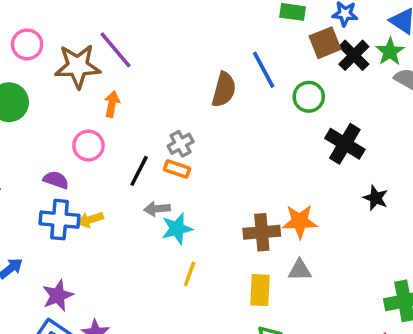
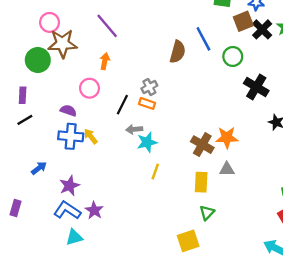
brown star: (78, 66) -> (62, 44), moved
yellow arrow: (90, 220) -> (91, 136), turned 70
brown cross: (262, 232) -> (202, 145), turned 35

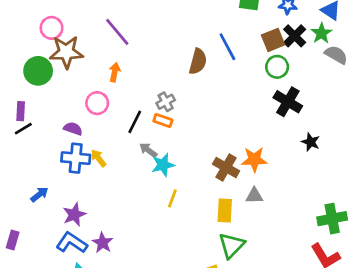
brown square: (243, 21) -> (273, 40), moved
green circle: (233, 56) -> (277, 67), moved
black line: (25, 120) -> (23, 129), moved
gray arrow: (134, 129) -> (148, 150), turned 42
green triangle: (207, 213) -> (231, 245), size x1.5

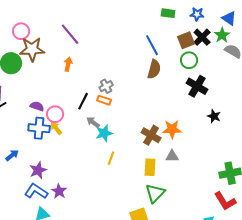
brown semicircle: (198, 61) -> (154, 69), moved
pink circle: (97, 103) -> (55, 114), moved

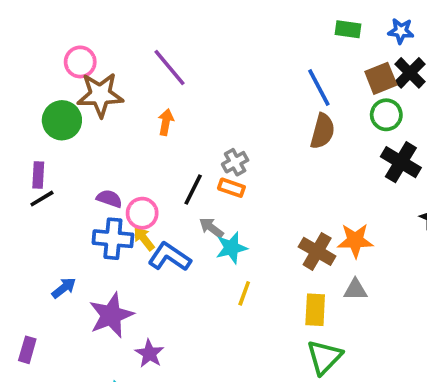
purple star: (38, 170) -> (111, 315), size x1.4
blue L-shape: (36, 191) -> (169, 257), moved

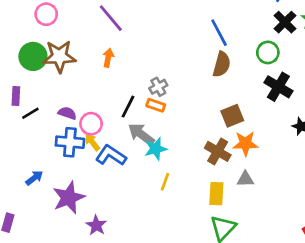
brown square: (381, 78) -> (232, 116), moved
brown star: (100, 95) -> (59, 56), moved
black line: (42, 199) -> (30, 113), moved
gray arrow: (211, 228) -> (141, 134), size x1.5

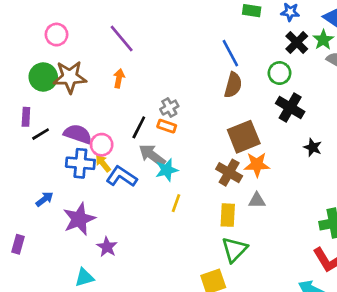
purple semicircle: (67, 113) -> (78, 134), size x1.5
brown square: (232, 116) -> (244, 137), size x1.4

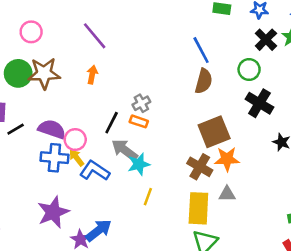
blue arrow: (45, 199) -> (99, 230), moved, size x1.5
yellow rectangle: (228, 215) -> (198, 208), size x1.4

